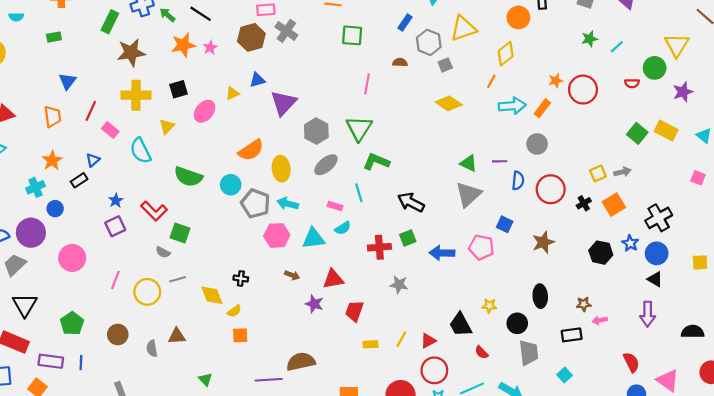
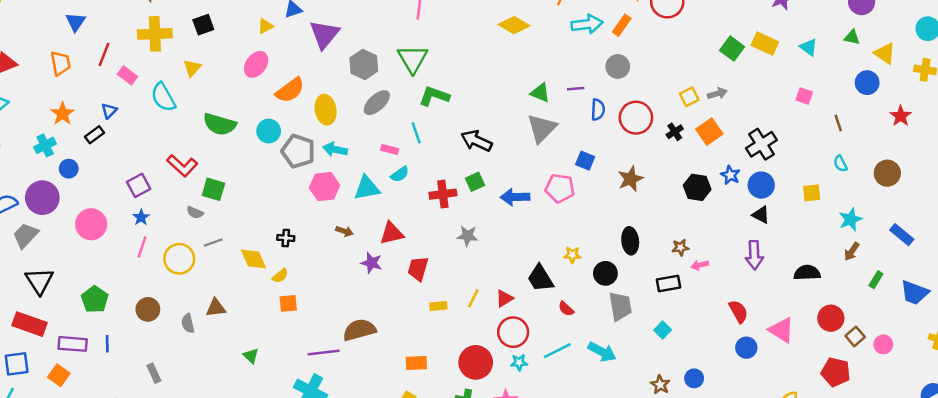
pink ellipse: (205, 111) -> (256, 64), moved
blue star: (116, 201) -> (141, 217), moved

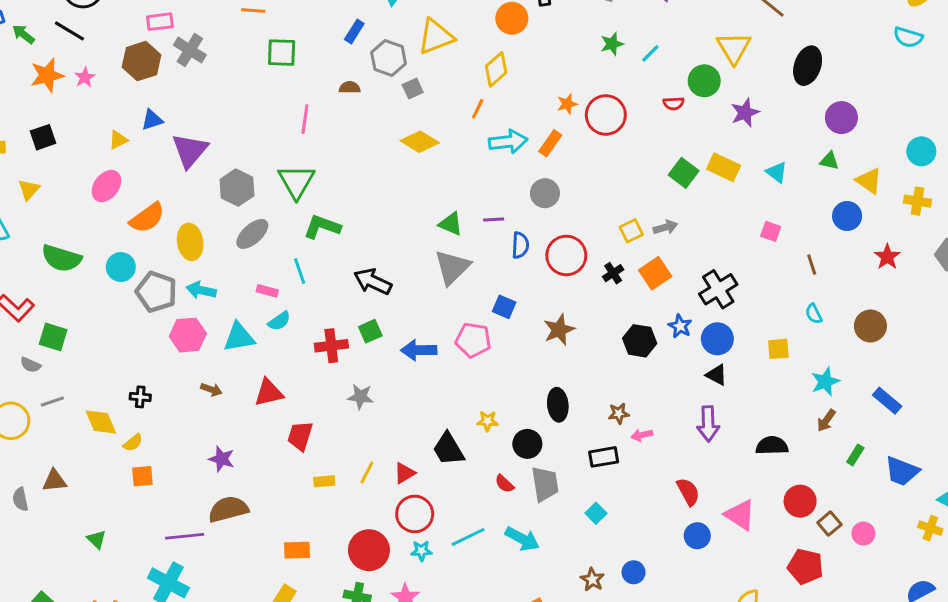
purple star: (372, 263) -> (222, 459), moved
red semicircle: (566, 309) -> (504, 484), moved

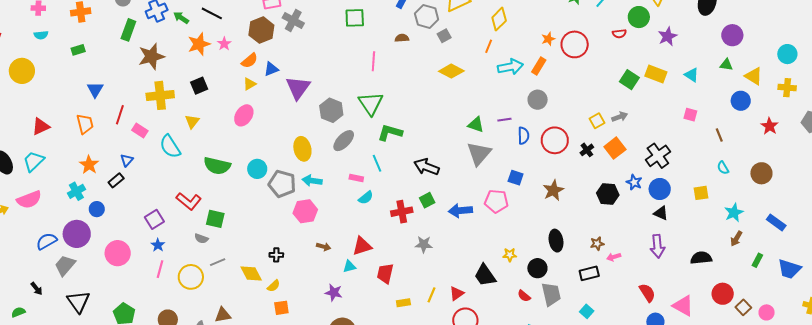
orange semicircle: (147, 218) -> (250, 61), moved, size x0.7
cyan triangle: (239, 337) -> (349, 267), moved, size x0.6

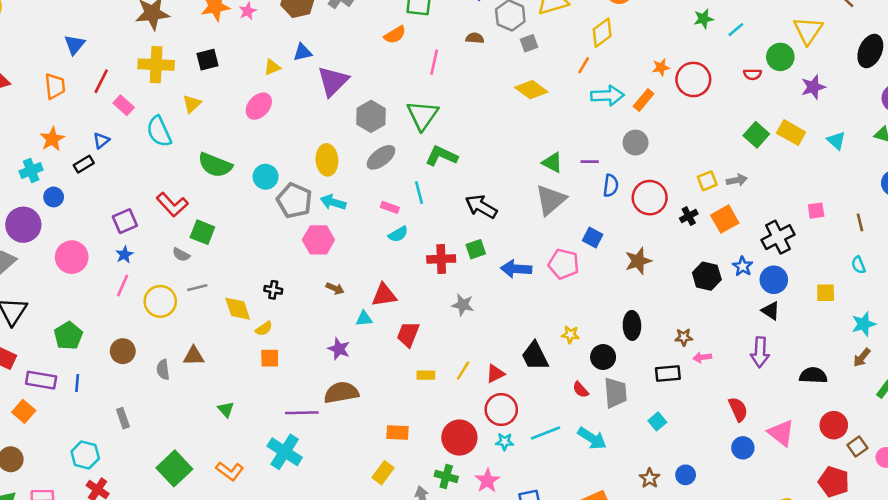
orange semicircle: (250, 61) -> (395, 35), moved
pink square: (690, 115) -> (816, 211), moved, turned -32

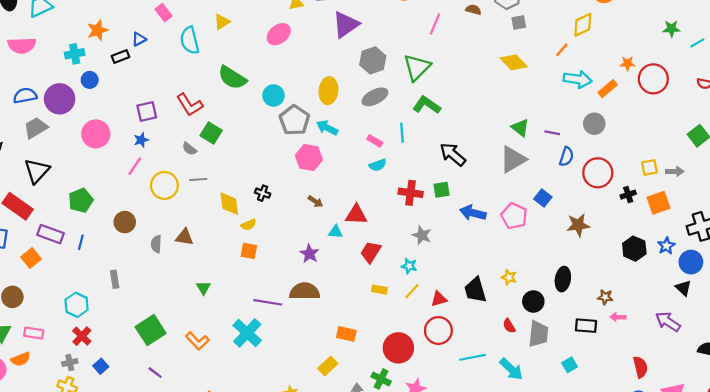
purple arrow: (760, 352) -> (668, 322), turned 110
cyan star: (505, 442) -> (409, 266), moved

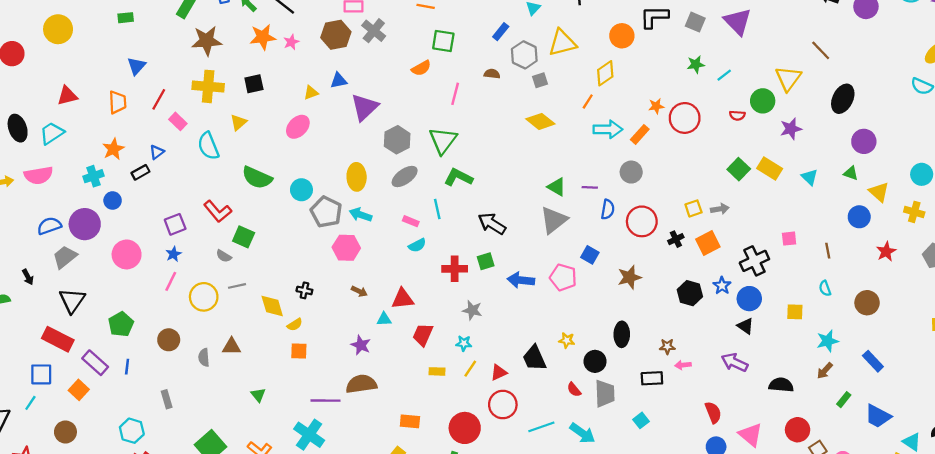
purple rectangle: (51, 234) -> (95, 363), turned 30

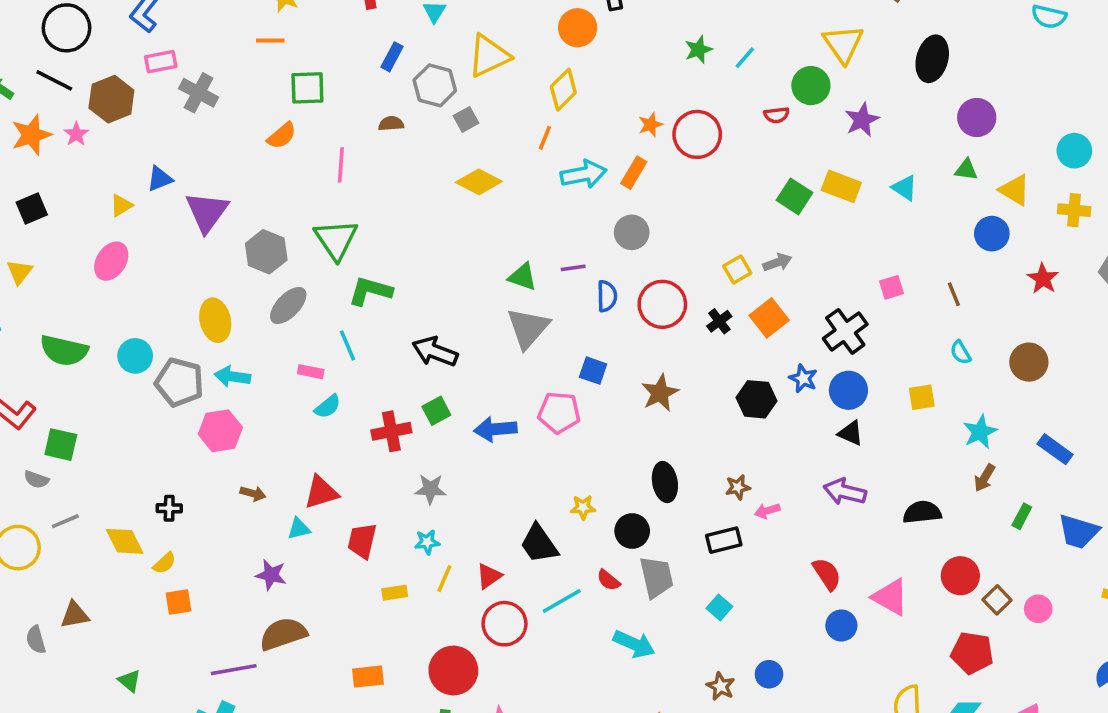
brown hexagon: (336, 35) -> (111, 99), moved
cyan line: (541, 427) -> (562, 601), moved

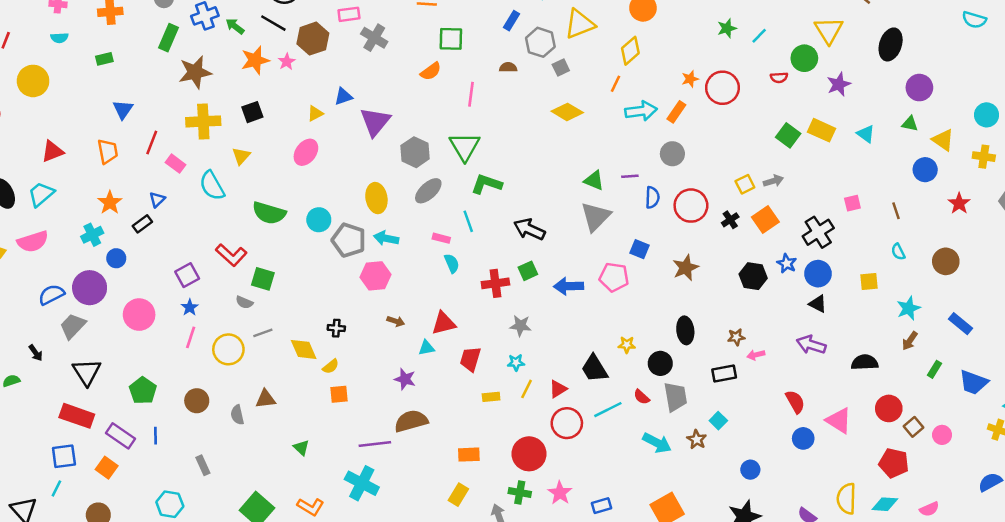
cyan semicircle: (328, 407) -> (452, 263), turned -78
brown star: (721, 686) -> (697, 439), moved

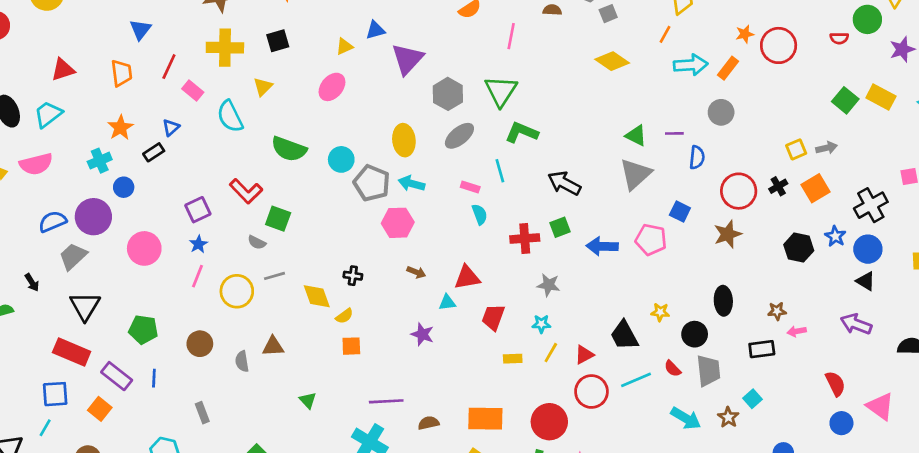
red circle: (691, 206) -> (739, 191), moved
green pentagon: (143, 391) -> (143, 330), turned -30
brown semicircle: (411, 421) -> (429, 423), moved, size x0.6
orange rectangle: (469, 455) -> (485, 419), size x1.5

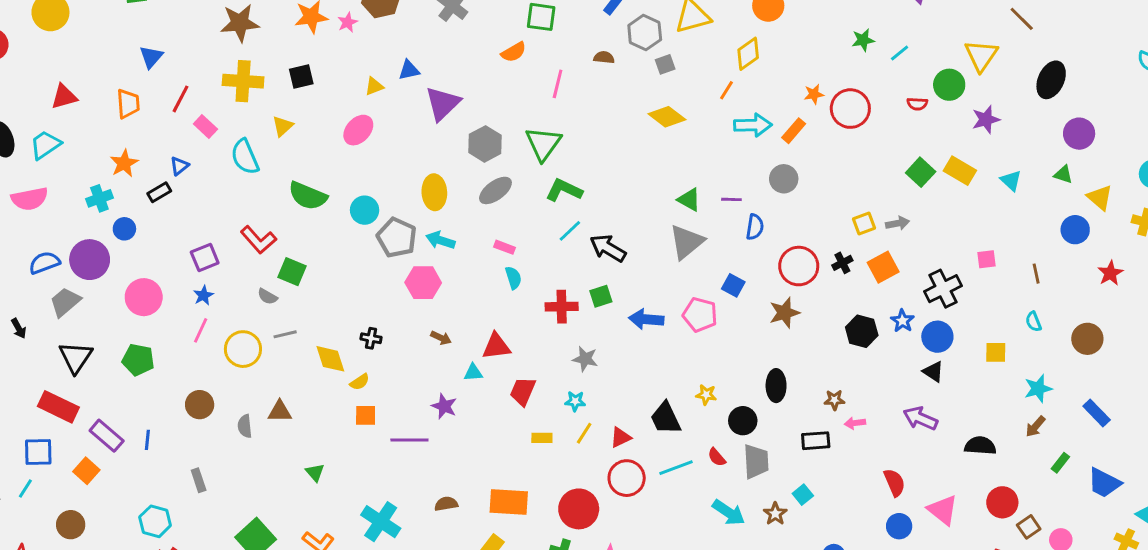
cyan line: (500, 171) -> (570, 231), moved, turned 60
green pentagon: (143, 330) -> (138, 360), moved
purple line: (386, 401) -> (409, 440), moved

